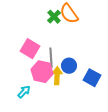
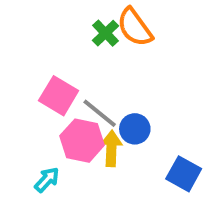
gray line: (51, 58) -> (100, 113), turned -48
blue square: (92, 78) -> (184, 174), moved

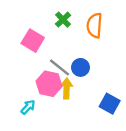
orange semicircle: (135, 27) -> (95, 25), moved, turned 40
pink square: (59, 96) -> (33, 41), moved
blue circle: (135, 129) -> (81, 67), moved

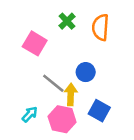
gray line: (59, 67) -> (53, 83), moved
pink hexagon: (49, 84) -> (62, 119), moved
blue square: (110, 104) -> (99, 111), moved

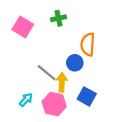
green cross: (67, 21) -> (58, 18), turned 32
orange semicircle: (101, 27) -> (88, 44), moved
pink square: (35, 43) -> (23, 27), moved

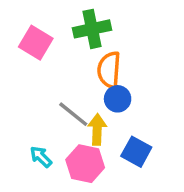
green cross: (58, 18) -> (92, 29), size x1.5
orange semicircle: (88, 44) -> (109, 70), moved
cyan arrow: (26, 100) -> (41, 157), turned -88

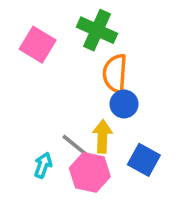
green cross: (92, 29) -> (97, 30), turned 36
gray line: (73, 114) -> (77, 147), moved
cyan arrow: (41, 157) -> (43, 165), turned 65

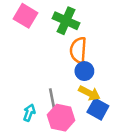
pink square: (38, 45) -> (25, 16), moved
yellow arrow: (102, 136) -> (89, 93), moved, turned 115
gray line: (77, 147) -> (52, 101), turned 40

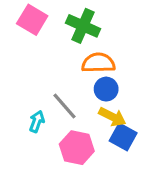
orange semicircle: (78, 50) -> (98, 63), turned 85
gray line: (52, 101) -> (65, 106), moved, turned -30
cyan arrow: (29, 113) -> (37, 121), moved

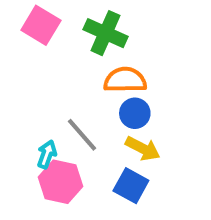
blue square: (123, 137) -> (131, 186), moved
pink hexagon: (77, 148) -> (61, 182), moved

